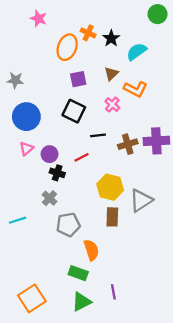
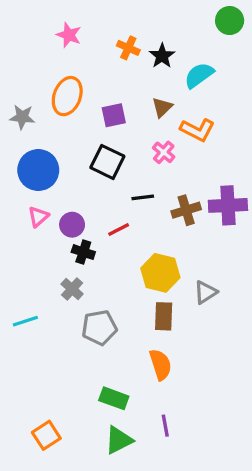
pink star: (38, 19) -> (69, 35), moved
orange ellipse: (67, 47) -> (67, 96), moved
gray triangle: (141, 200) -> (205, 292), size x0.7
orange semicircle: (91, 250) -> (160, 365), moved
orange square: (32, 298) -> (46, 435), size x0.7

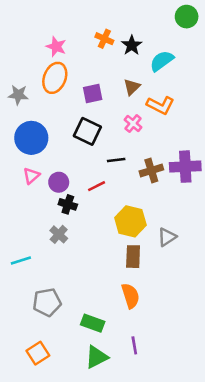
pink star: (69, 35) -> (56, 47), moved
gray pentagon: (99, 328) -> (47, 302), moved

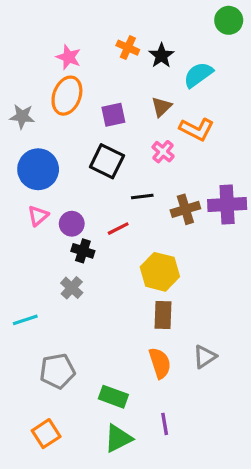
gray triangle: (167, 237) -> (205, 357), moved

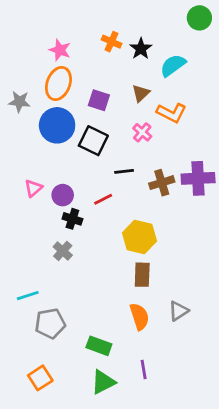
purple square: (113, 115) -> (99, 100), turned 30
blue circle: (38, 169) -> (57, 125), moved
cyan line: (25, 320) -> (28, 296), moved

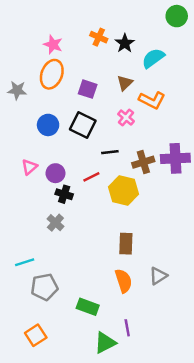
blue circle: (57, 125) -> (48, 125), moved, size x0.7
yellow hexagon: (139, 237) -> (124, 190), moved
green triangle: (103, 382) -> (105, 343), moved

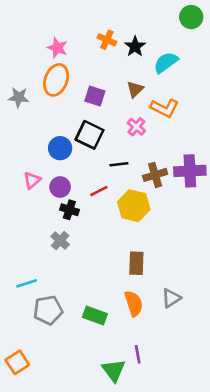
blue circle: (48, 125) -> (60, 148), moved
green rectangle: (88, 307) -> (95, 315), moved
orange square: (36, 335) -> (17, 362), moved
green triangle: (105, 343) -> (114, 370), turned -40

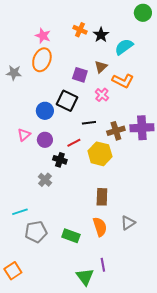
purple square: (95, 96) -> (80, 75), moved
black cross: (69, 210) -> (60, 160), moved

